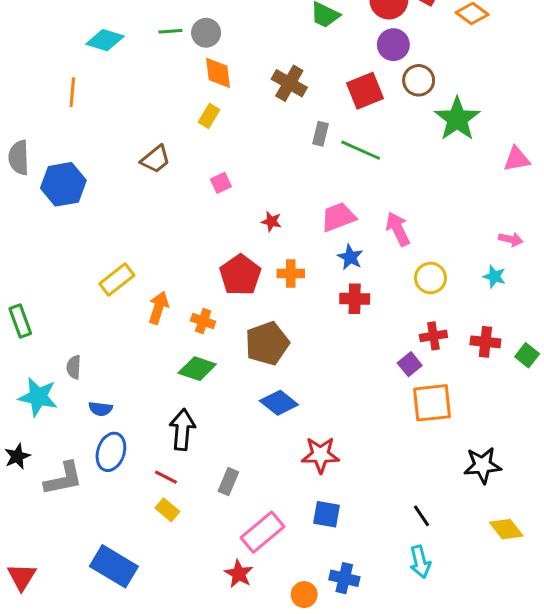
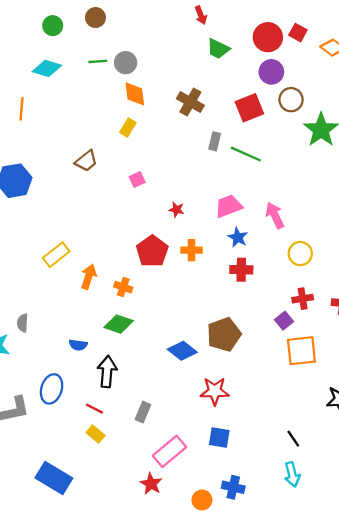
brown pentagon: (267, 343) -> (224, 335), moved
blue semicircle: (101, 409) -> (78, 345), moved

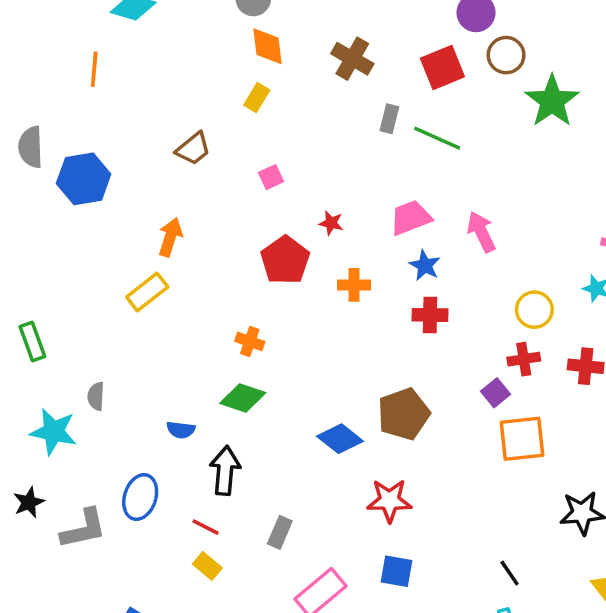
red pentagon: (152, 251) -> (285, 260), moved
yellow circle: (300, 254) -> (534, 310), moved
orange arrow: (89, 277) -> (170, 237), moved

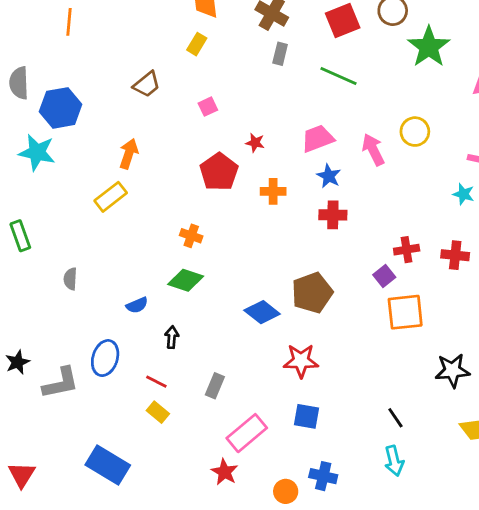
gray rectangle: (389, 119) -> (280, 54), moved
yellow circle: (534, 310) -> (415, 132), moved
blue semicircle: (181, 430) -> (137, 305), turned -30
cyan star: (54, 432) -> (37, 152), moved
black arrow: (225, 471) -> (172, 337), size x0.6

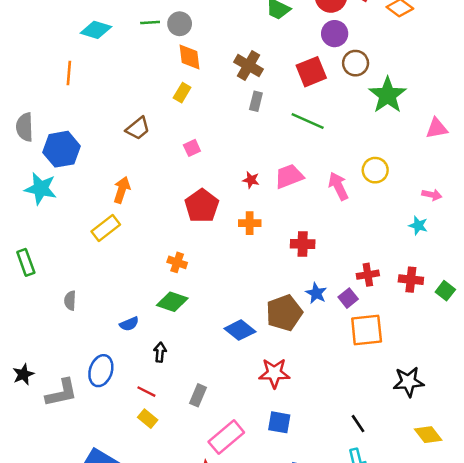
red star: (255, 143) -> (251, 180), moved
blue star: (329, 176) -> (316, 293), moved

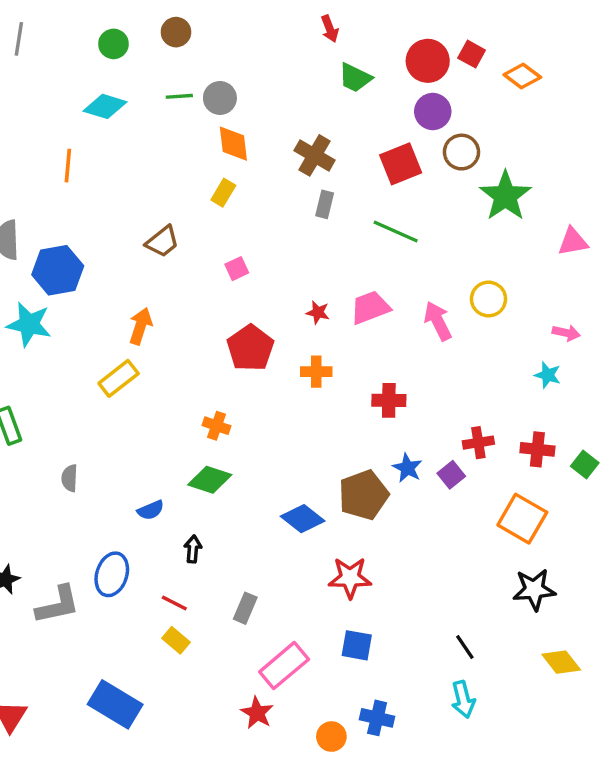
orange square: (367, 330) -> (522, 519), moved, turned 36

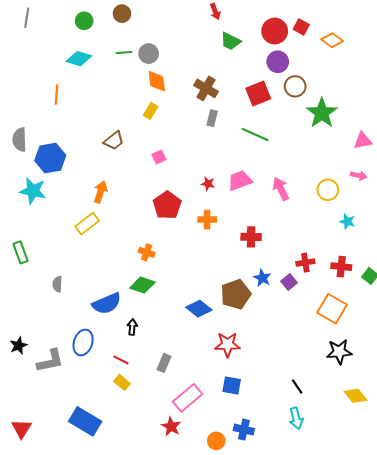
yellow circle: (489, 299) -> (328, 190), moved
pink arrow: (566, 333) -> (359, 175), moved
blue semicircle: (151, 510) -> (107, 304), size x1.8

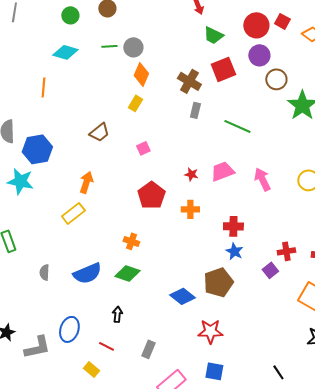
orange diamond: (157, 81) -> (141, 74), turned 30
red square: (258, 94) -> (223, 69), moved
blue star: (262, 278) -> (234, 251), moved
blue semicircle: (107, 304) -> (87, 273), moved
yellow rectangle: (122, 382) -> (91, 369), moved

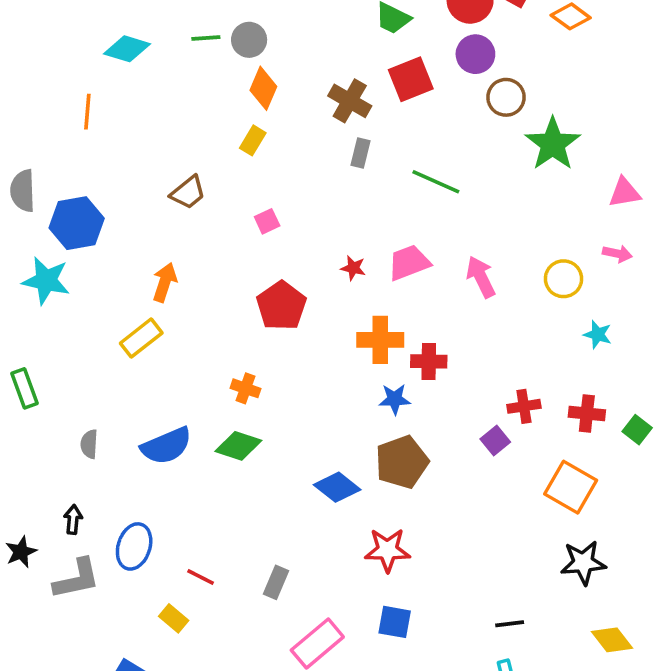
orange cross: (190, 209) -> (380, 340), moved, size x1.4
blue star: (234, 251) -> (395, 399), moved, turned -30
black arrow: (117, 314) -> (73, 520), moved
black line: (278, 372) -> (510, 624), turned -63

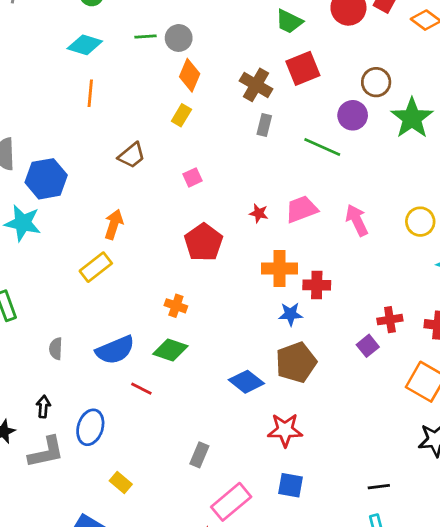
purple circle: (475, 54) -> (353, 115), moved
orange line: (87, 112) -> (90, 93), moved
red line: (201, 577) -> (141, 389), moved

